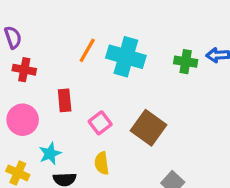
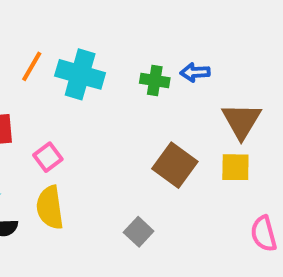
brown square: (148, 128) -> (175, 165), moved
yellow semicircle: (102, 163) -> (50, 207), size x1.5

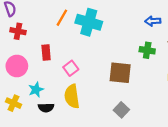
green cross: (155, 80) -> (147, 50), moved
brown square: (175, 165) -> (120, 73), moved, turned -30

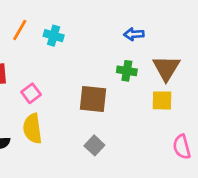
cyan cross: (89, 22) -> (54, 36), size x0.6

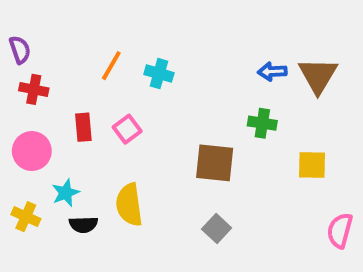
brown triangle: (166, 68) -> (318, 76), moved
pink square: (31, 93) -> (127, 129), moved
pink semicircle: (182, 147) -> (340, 231), turned 30

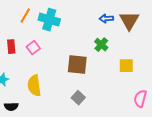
cyan cross: (159, 74) -> (49, 20), size x1.5
green cross: (262, 123) -> (101, 45), turned 32
black semicircle: (83, 225) -> (11, 107), moved

